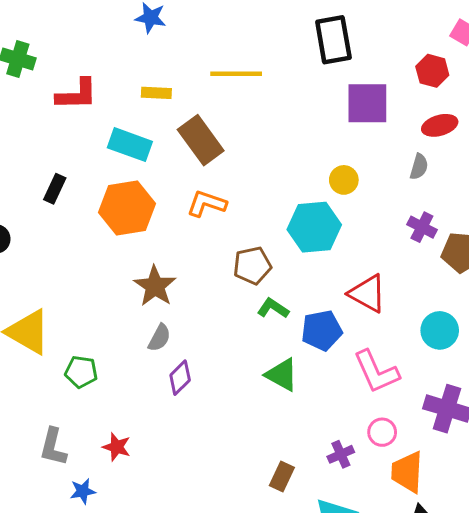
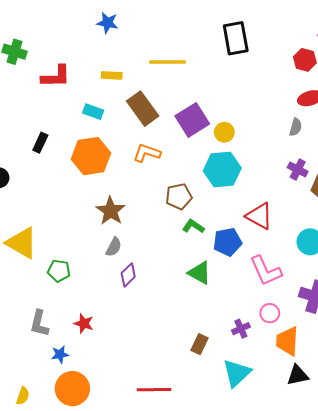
purple square: (367, 103) -> (192, 120), moved, turned -32
cyan rectangle: (130, 145) -> (93, 112), size x0.7
yellow circle: (344, 180) -> (224, 132), moved

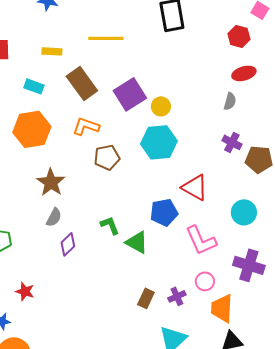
brown pentagon: (179, 196) -> (107, 157), moved
green L-shape: (193, 226) -> (110, 225), moved, turned 35
brown rectangle: (199, 344) -> (146, 298), moved

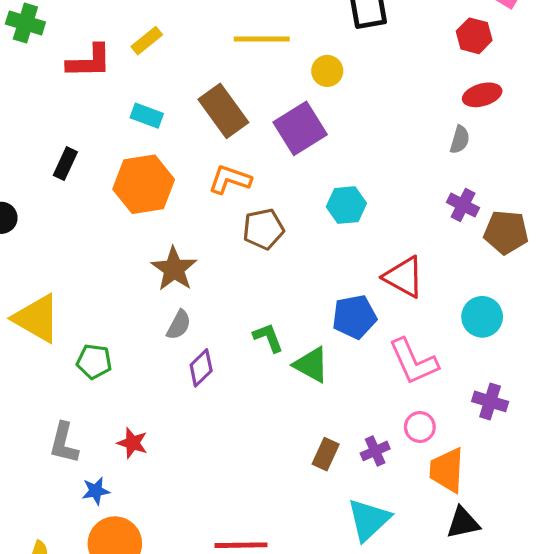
yellow rectangle: (52, 51) -> (147, 41), moved, turned -42
yellow circle: (161, 106) -> (327, 71), moved
cyan hexagon: (159, 142) -> (346, 205), size x0.7
purple cross: (249, 265) -> (490, 401), size x0.7

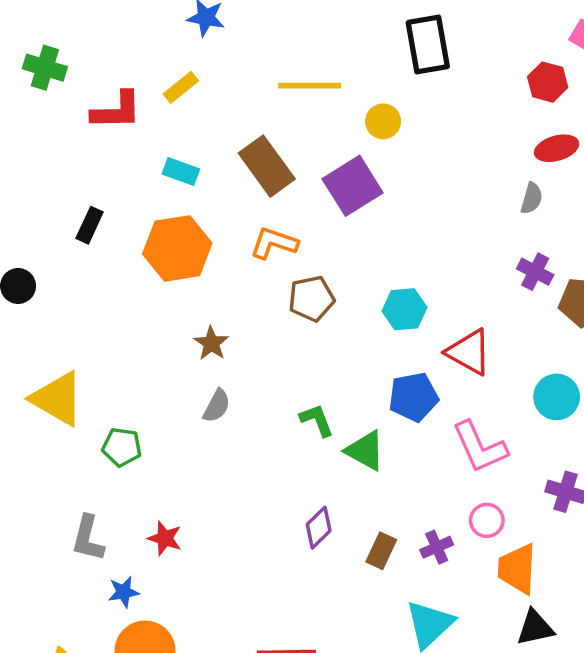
cyan hexagon: (346, 205) -> (405, 309), moved
brown star: (174, 269) -> (211, 343), size x0.7
purple diamond: (201, 368) -> (319, 528), moved

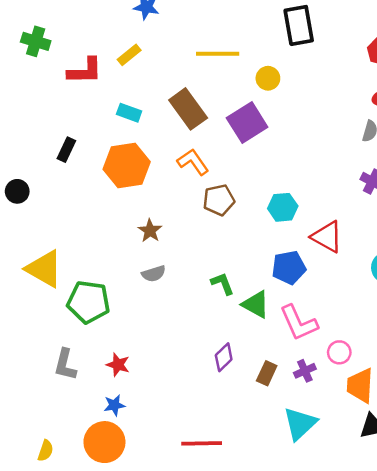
orange L-shape: (274, 243) -> (193, 162), turned 36
gray semicircle: (217, 406) -> (154, 274), turned 45
green pentagon: (122, 447) -> (89, 302), size x1.6
pink L-shape: (480, 447) -> (299, 323), moved
blue star: (124, 592) -> (114, 405), moved

